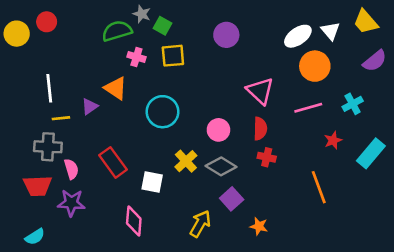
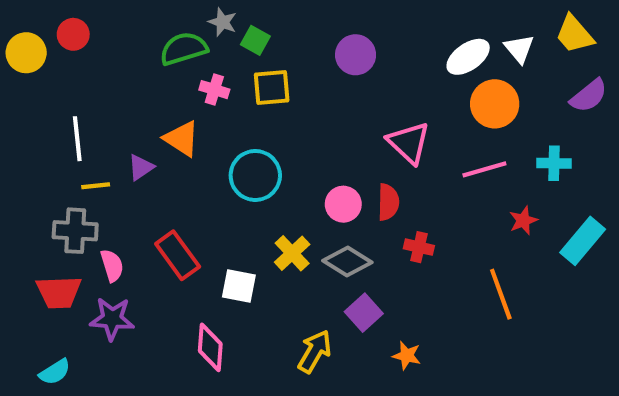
cyan cross: (353, 104) -> (554, 163), turned 30
red semicircle: (260, 129) -> (388, 202), moved

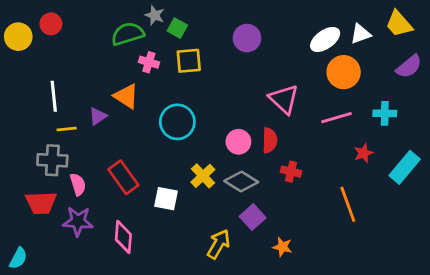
white triangle: (519, 49) -> (361, 34), turned 50
pink diamond: (210, 347) -> (123, 237), moved
cyan semicircle: (55, 372) -> (18, 258), moved, turned -30

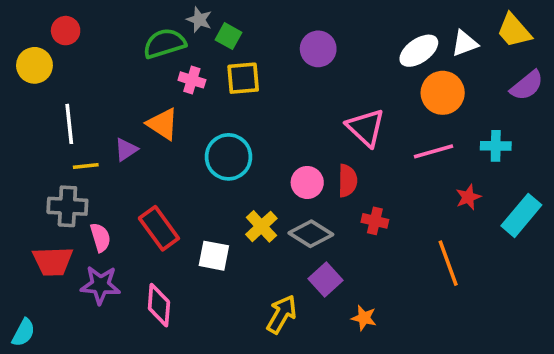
yellow circle: (18, 37) -> (34, 65), moved

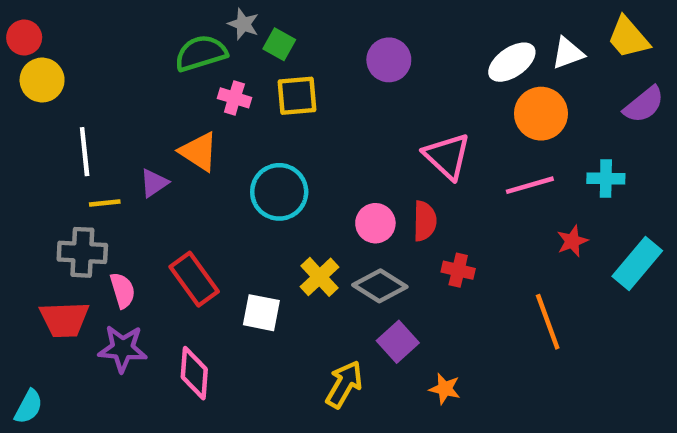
red circle: (66, 31) -> (24, 38), moved

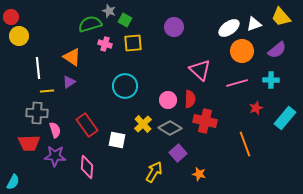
purple semicircle: (644, 105) -> (277, 50), moved
orange triangle: (199, 152) -> (72, 57), moved
red cross: (458, 270) -> (205, 121), size x1.6

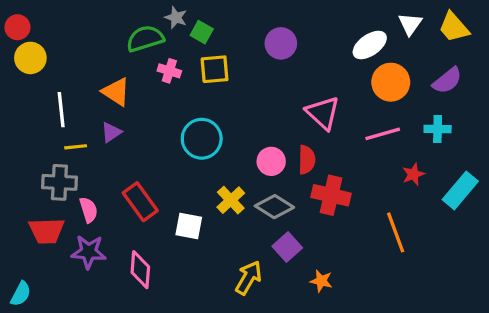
white triangle: (254, 24) -> (410, 24), moved, turned -35

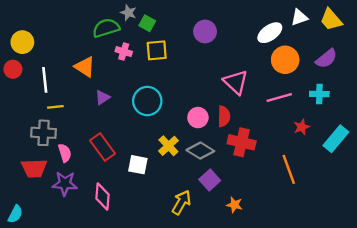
white triangle: (410, 24) -> (299, 17), turned 36
red circle: (17, 27) -> (13, 69), moved
purple triangle: (111, 132) -> (102, 98), moved

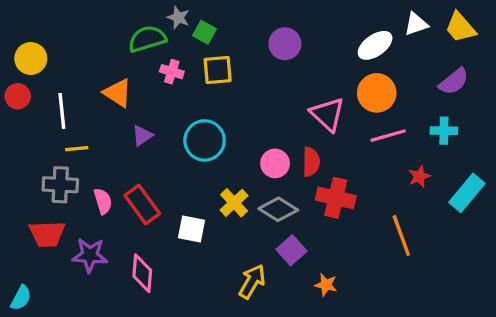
orange circle: (285, 60) -> (377, 93), moved
pink semicircle: (65, 153) -> (103, 201), moved

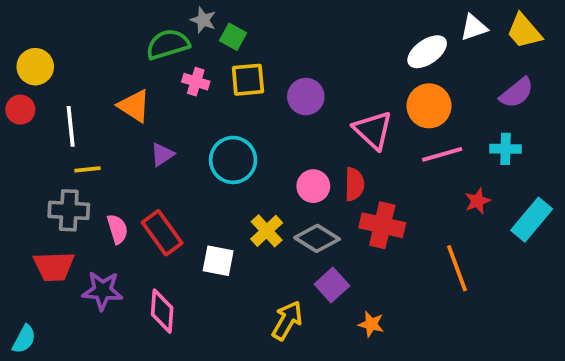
purple circle: (285, 44) -> (306, 97), moved

